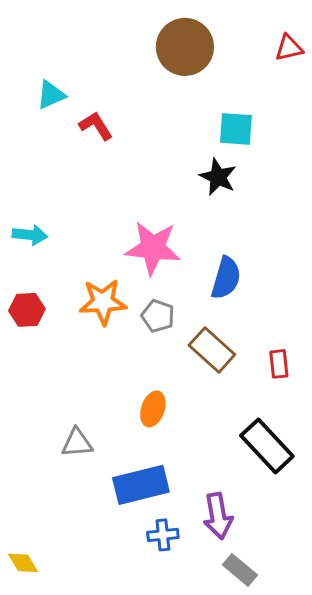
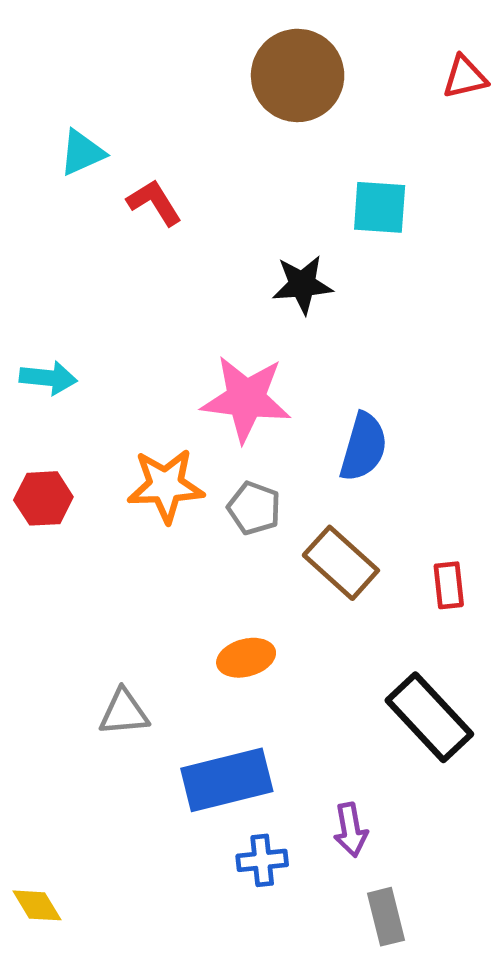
black star: (218, 177) -> (302, 285), moved, turned -30
orange ellipse: (153, 409) -> (246, 658), turned 56
purple arrow: (218, 516) -> (351, 830), size x0.7
gray rectangle: (240, 570) -> (386, 917), turned 36

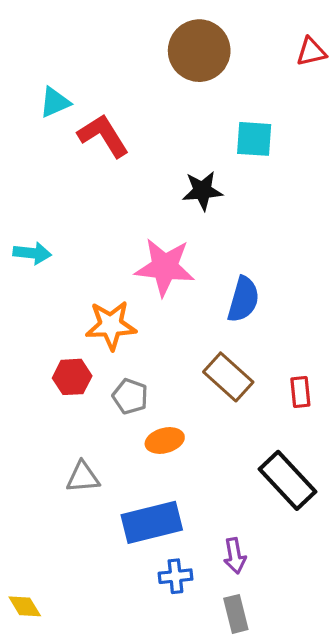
red L-shape: (154, 203) -> (103, 136), size x1.4
red hexagon: (43, 498) -> (72, 377), moved
gray pentagon: (254, 508) -> (130, 396), moved
gray rectangle: (386, 917) -> (236, 614), moved

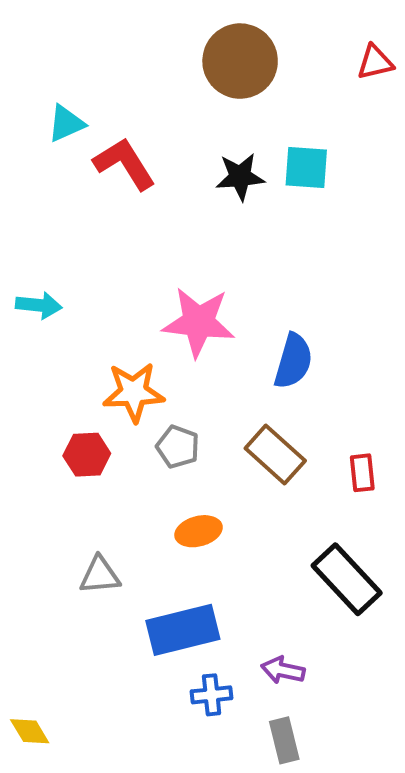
black star: (202, 191) -> (240, 177), moved
gray pentagon: (130, 396) -> (178, 447), moved
purple arrow: (235, 556) -> (283, 670), turned 112

